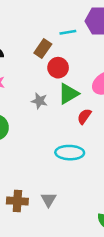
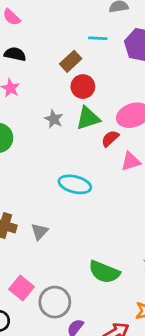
cyan line: (68, 32) -> (98, 38), moved
red semicircle: (84, 116) -> (110, 138), moved

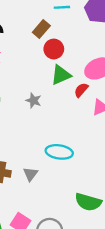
gray star: (54, 119) -> (34, 101), moved
cyan ellipse: (75, 184) -> (59, 152), moved

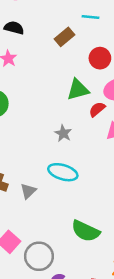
red circle: (54, 49) -> (100, 58), moved
gray star: (34, 101) -> (63, 133), moved

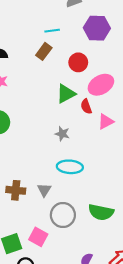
cyan line: (90, 17) -> (52, 31), moved
red semicircle: (97, 109) -> (86, 106), turned -56
gray circle: (39, 256) -> (63, 215), moved

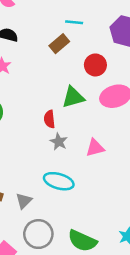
red semicircle: (86, 106) -> (49, 119), moved
pink triangle: (106, 121) -> (95, 148), moved

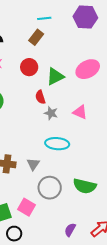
red circle: (95, 65) -> (29, 67), moved
pink triangle: (95, 148) -> (80, 112), turned 49

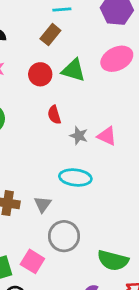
pink ellipse: (88, 69) -> (117, 59), moved
green triangle: (55, 76) -> (73, 70), moved, turned 42
gray star: (51, 113) -> (79, 136), moved
green semicircle: (85, 186) -> (113, 260), moved

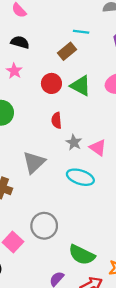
cyan ellipse: (75, 178) -> (80, 177), moved
gray triangle: (43, 204) -> (34, 162), moved, size x1.5

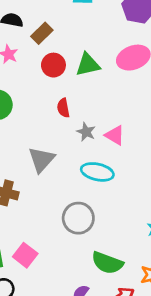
brown rectangle: (67, 51) -> (42, 33), moved
green triangle: (81, 86) -> (88, 65), turned -35
gray circle: (44, 226) -> (78, 218), moved

